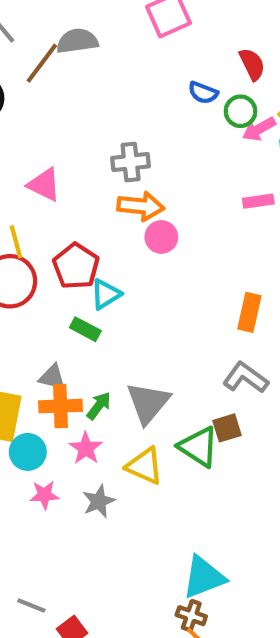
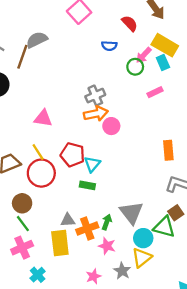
green circle: (241, 111) -> (135, 67), moved
gray cross: (131, 162) -> (95, 96), moved
gray triangle: (52, 377) -> (68, 220), moved
cyan circle: (28, 452) -> (143, 238), moved
yellow triangle: (145, 466) -> (142, 258), moved, turned -45

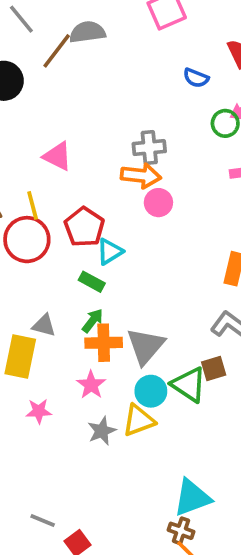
green arrow: (107, 222) -> (93, 321), moved
orange cross: (87, 229) -> (104, 343), moved
pink star: (93, 276) -> (39, 411), moved

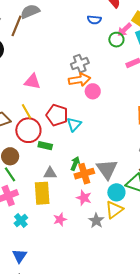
green rectangle: (92, 282) -> (45, 146), moved

